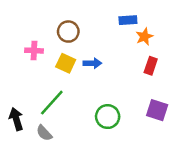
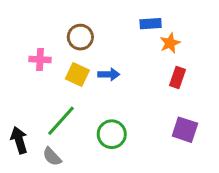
green circle: (108, 117) -> (112, 134), moved

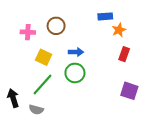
pink cross: (40, 59) -> (28, 32), moved
yellow square: (77, 74) -> (44, 57), moved
green circle: (112, 134) -> (75, 73), moved
gray semicircle: (52, 157) -> (36, 110), turned -32

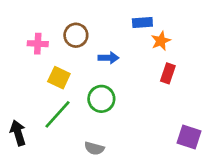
blue arrow: (76, 52) -> (108, 58), moved
purple square: (129, 91) -> (189, 137), moved
gray semicircle: (36, 110) -> (94, 148), moved

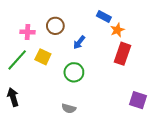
blue rectangle: (142, 22) -> (104, 17), turned 32
blue arrow: (108, 58) -> (79, 42), turned 128
red rectangle: (168, 73) -> (122, 54), size x1.5
green line: (58, 114) -> (17, 60), moved

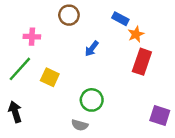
brown circle: (55, 26) -> (69, 15), moved
yellow square: (43, 57) -> (50, 77), moved
green circle: (74, 72) -> (92, 100), moved

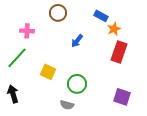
yellow square: (50, 77) -> (48, 72), moved
purple square: (160, 116) -> (122, 97), moved

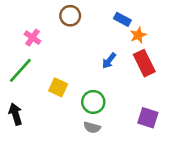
pink cross: (27, 31) -> (33, 38), turned 32
blue arrow: (77, 41) -> (109, 61), moved
red rectangle: (119, 52) -> (144, 63), turned -45
gray semicircle: (67, 105) -> (92, 127), moved

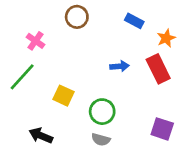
orange star: (138, 35) -> (166, 38), moved
blue arrow: (109, 61) -> (120, 66), turned -133
black arrow: (16, 114) -> (41, 136), moved, turned -50

